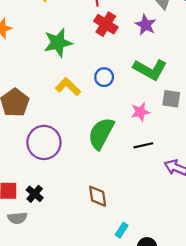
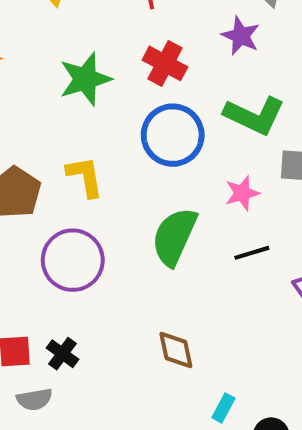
red cross: (106, 24) -> (165, 63), moved
blue circle: (104, 77) -> (173, 135), size x1.8
yellow L-shape: (68, 87) -> (85, 177), moved, turned 40

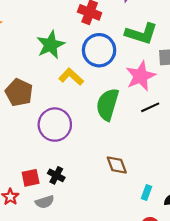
green star: (85, 79) -> (51, 45), moved
yellow L-shape: (85, 177) -> (71, 77), moved, turned -30
pink star: (242, 193) -> (141, 76), size x1.6

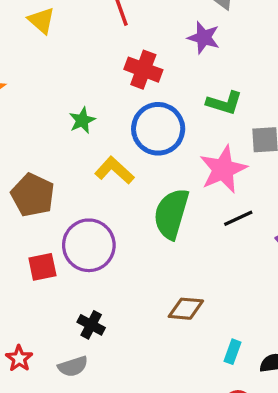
green L-shape: (141, 34) -> (224, 103), size x0.7
green star: (51, 45) -> (82, 120), size x0.6
brown diamond: (117, 165) -> (186, 309), turned -65
red square: (31, 178) -> (42, 267), moved

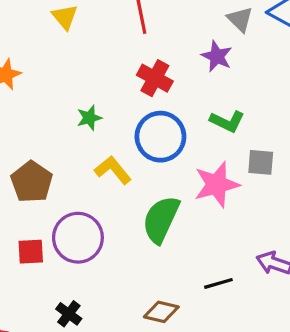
black line: (238, 218) -> (218, 283), moved

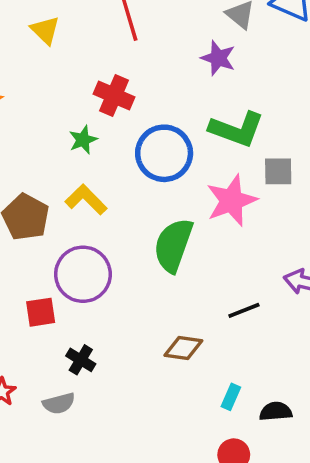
red cross: (155, 78) -> (114, 96), moved
green L-shape: (227, 121) -> (237, 129), size x1.4
yellow L-shape: (113, 170) -> (86, 200), moved
red square: (31, 252) -> (41, 312), moved

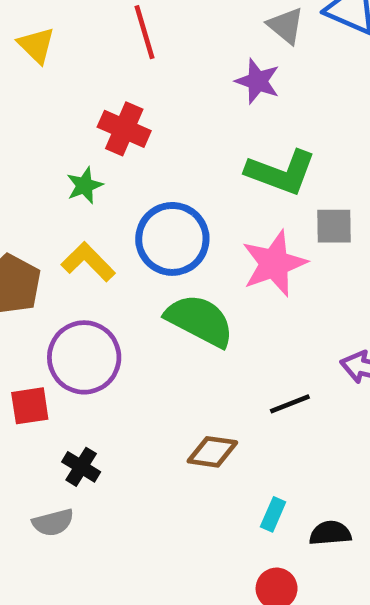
blue circle: (164, 153) -> (172, 239), moved
green semicircle: (173, 245) -> (200, 320), turned 98

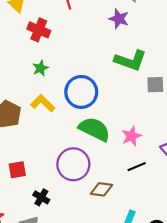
red cross: (124, 129) -> (39, 30), moved
pink star: (274, 263) -> (132, 136), moved, size x0.7
purple circle: (84, 357) -> (73, 164), moved

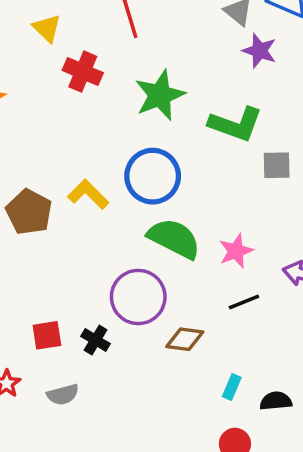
purple star: (119, 19) -> (259, 51), moved
green star: (40, 68) -> (160, 95), moved, size x1.8
red square: (17, 170) -> (47, 335), moved
black cross: (41, 197) -> (96, 340), moved

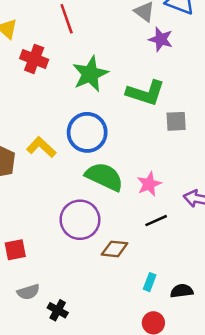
black cross: (96, 340) -> (58, 310), moved

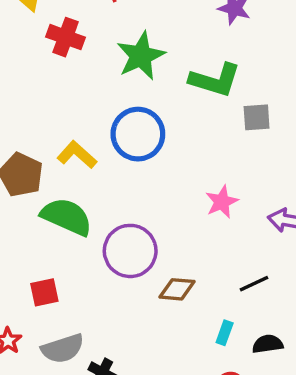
green semicircle: (104, 177) -> (67, 217), moved
black line: (156, 221) -> (254, 284), moved
gray semicircle: (28, 292) -> (63, 349), size x1.4

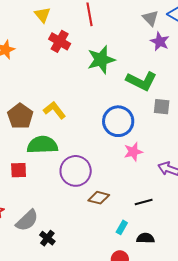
blue circle: (138, 134) -> (118, 121), moved
green semicircle: (67, 217) -> (42, 145), turned -36
red square: (44, 292) -> (19, 170), moved
gray semicircle: (63, 349) -> (27, 220), turned -35

